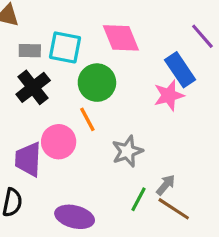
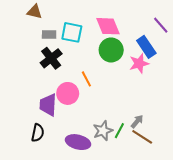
green circle: (97, 83) -> (111, 50), moved
gray star: (127, 151) -> (103, 131), moved

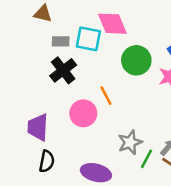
pink diamond: (108, 26) -> (112, 24), moved
purple trapezoid: (48, 105) -> (38, 127), moved
gray star: (103, 131) -> (130, 142), moved

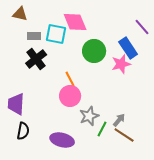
pink circle: (83, 113) -> (70, 96), moved

